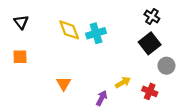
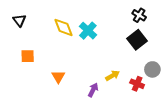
cyan cross: (96, 33) -> (88, 31), turned -30
orange square: (20, 57) -> (28, 56), moved
gray circle: (166, 66) -> (152, 69), moved

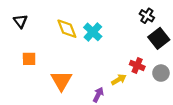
black square: (137, 40) -> (159, 38), moved
orange triangle: (58, 77) -> (61, 81), size x1.5
red cross: (137, 84) -> (137, 65), moved

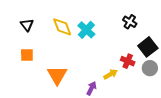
black cross: (147, 16) -> (130, 22), moved
black triangle: (20, 21) -> (27, 25), moved
black square: (159, 38) -> (148, 47), moved

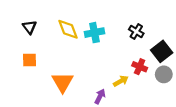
black cross: (130, 22) -> (136, 31), moved
cyan cross: (86, 30) -> (94, 33), turned 36

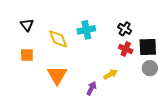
yellow diamond: (68, 29) -> (58, 39), moved
black square: (162, 51) -> (148, 47), turned 36
red cross: (140, 67) -> (126, 49), moved

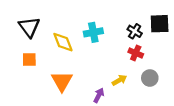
black triangle: (27, 25) -> (29, 27), size x1.5
black square: (148, 47) -> (160, 24), moved
gray circle: (150, 68) -> (150, 78), moved

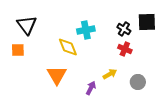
yellow diamond: (63, 42) -> (68, 47), moved
orange square: (29, 60) -> (18, 50), moved
gray circle: (150, 78) -> (138, 82), moved

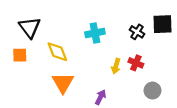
yellow diamond: (68, 47) -> (57, 52), moved
red cross: (125, 49) -> (136, 63), moved
yellow arrow: (110, 74) -> (116, 66), moved, turned 136

